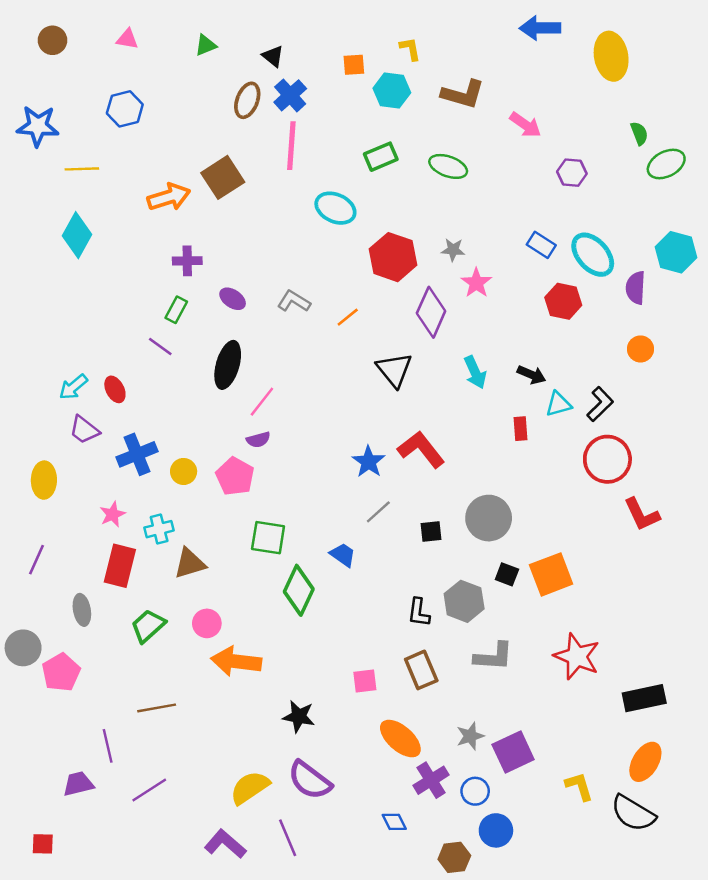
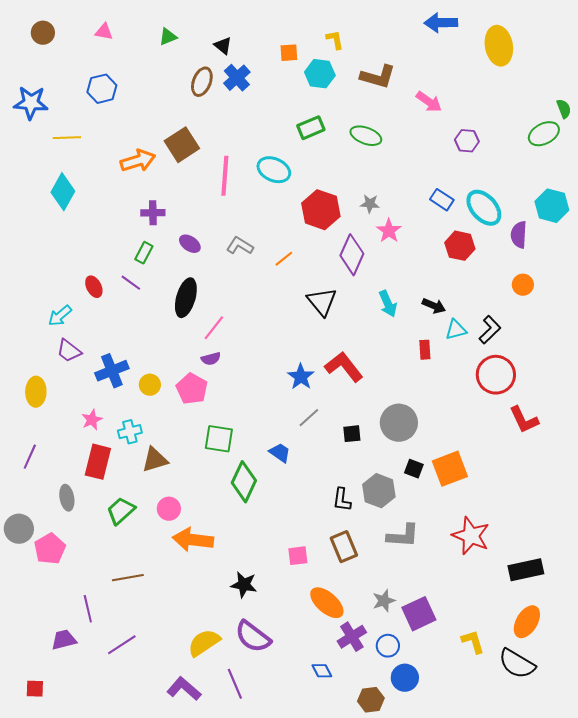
green semicircle: (639, 133) -> (564, 109), moved
pink line: (291, 146) -> (225, 176), moved
red ellipse: (115, 389) -> (94, 287), moved

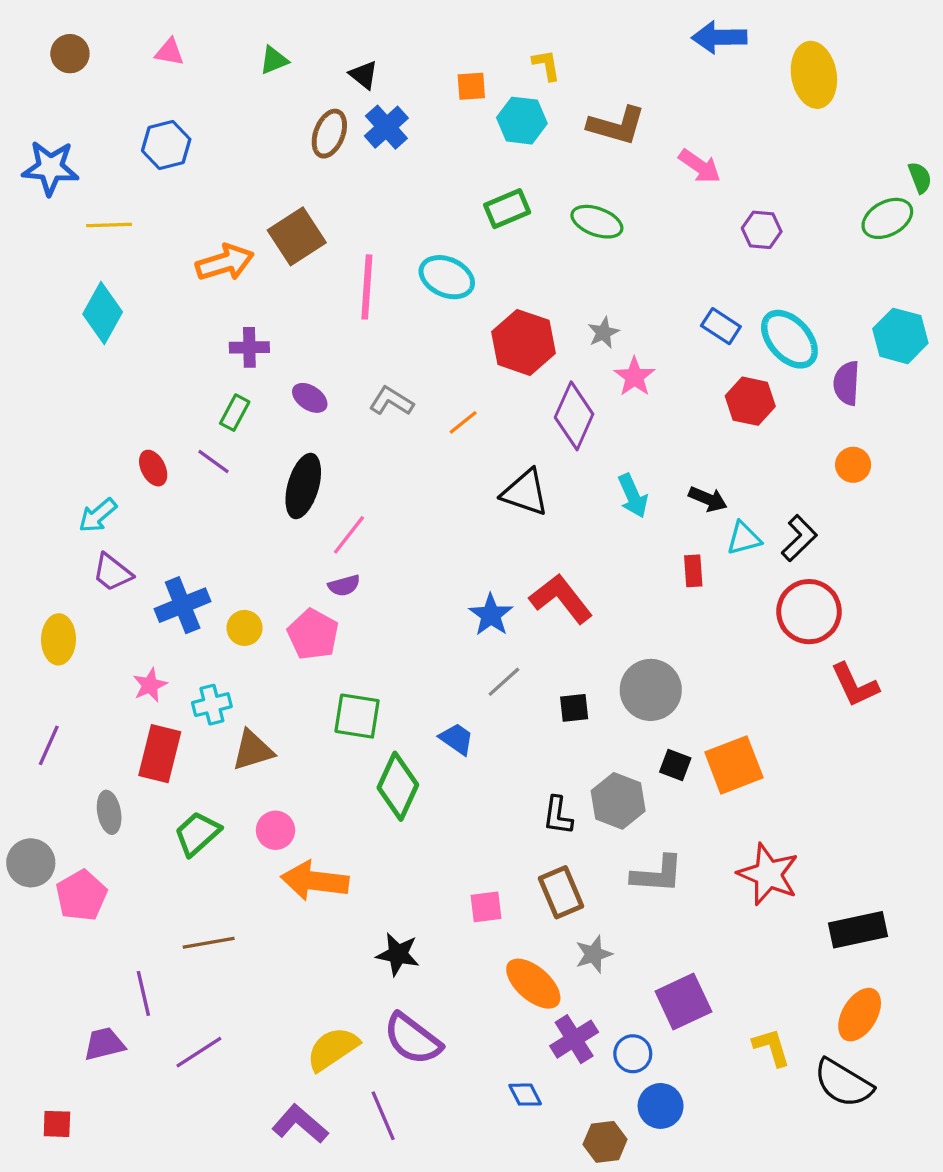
gray star: (370, 204) -> (603, 333), turned -30
black triangle: (322, 302) -> (525, 493), turned -32
gray star: (384, 601) -> (594, 954), moved

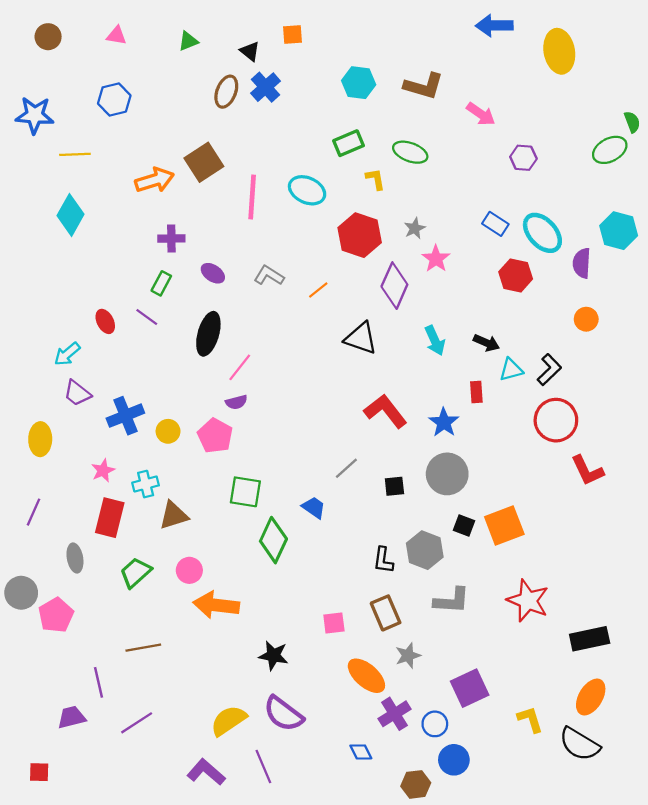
yellow L-shape: (546, 65) -> (375, 179), moved
orange square: (471, 86) -> (292, 34), moved
blue star: (491, 615) -> (444, 422), moved

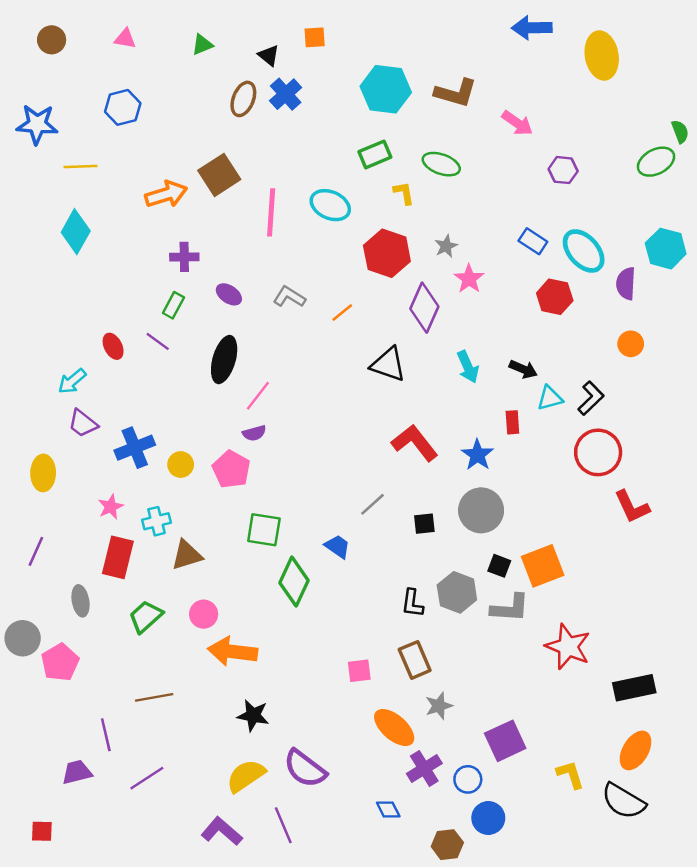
cyan hexagon: (359, 83) -> (386, 89), size x1.4
gray L-shape: (452, 601) -> (510, 608), moved
black star: (273, 656) -> (253, 715), moved

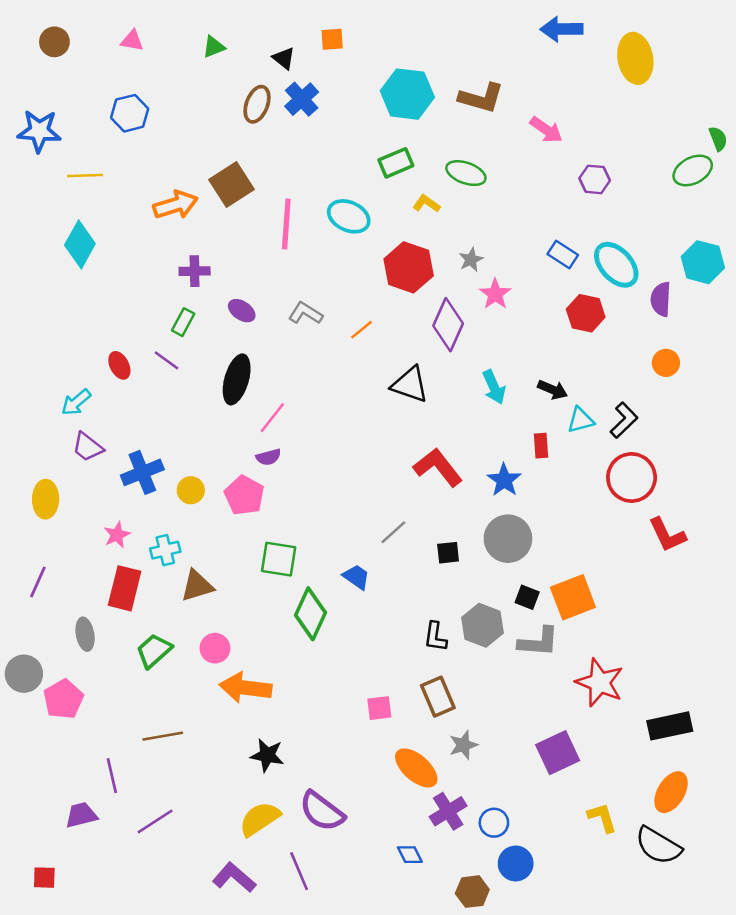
yellow L-shape: (404, 193) -> (426, 204), turned -45
purple square: (505, 741) -> (558, 753), moved

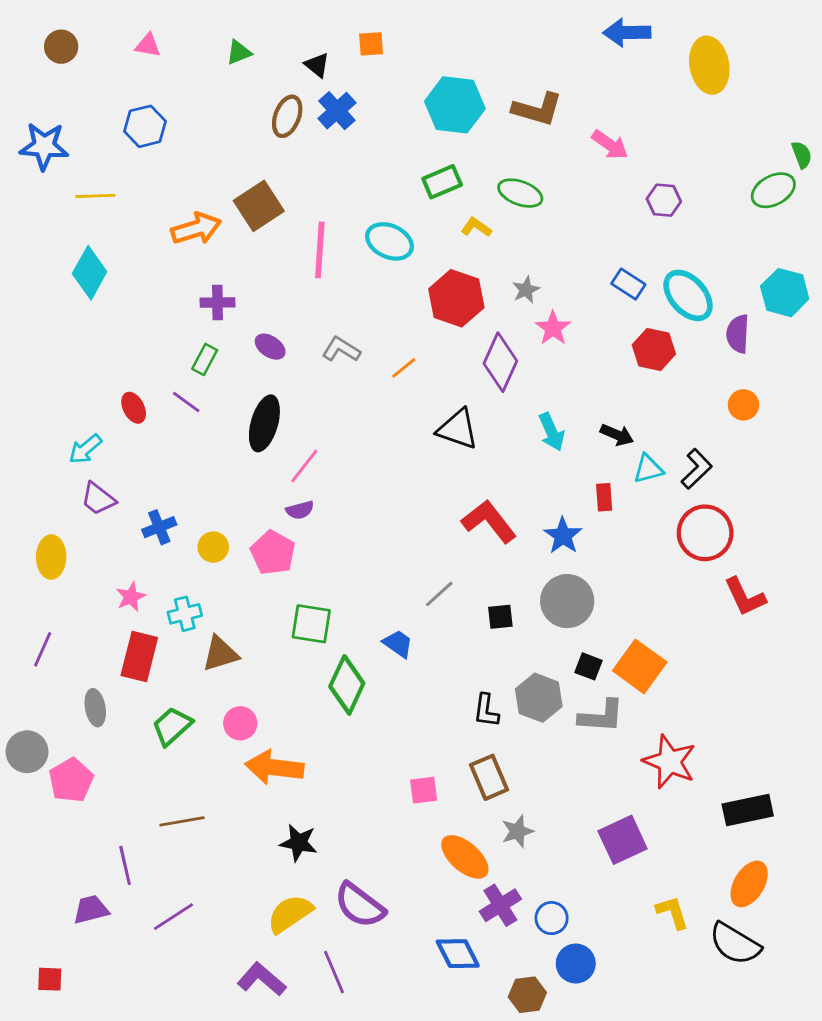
blue cross: (142, 472) -> (159, 527), size x0.7
orange square: (573, 597) -> (640, 666), turned -33
blue diamond: (410, 855) -> (458, 954), size x1.5

